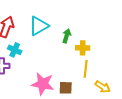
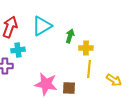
cyan cross: (15, 50) -> (18, 50), turned -32
yellow arrow: (103, 87) -> (114, 80), moved

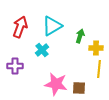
cyan cross: (18, 50) -> (42, 50), moved, turned -32

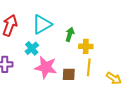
pink star: (56, 84) -> (46, 67), moved
brown square: (79, 88) -> (69, 74), moved

